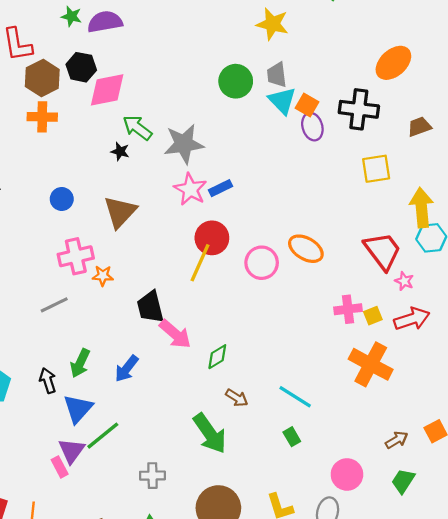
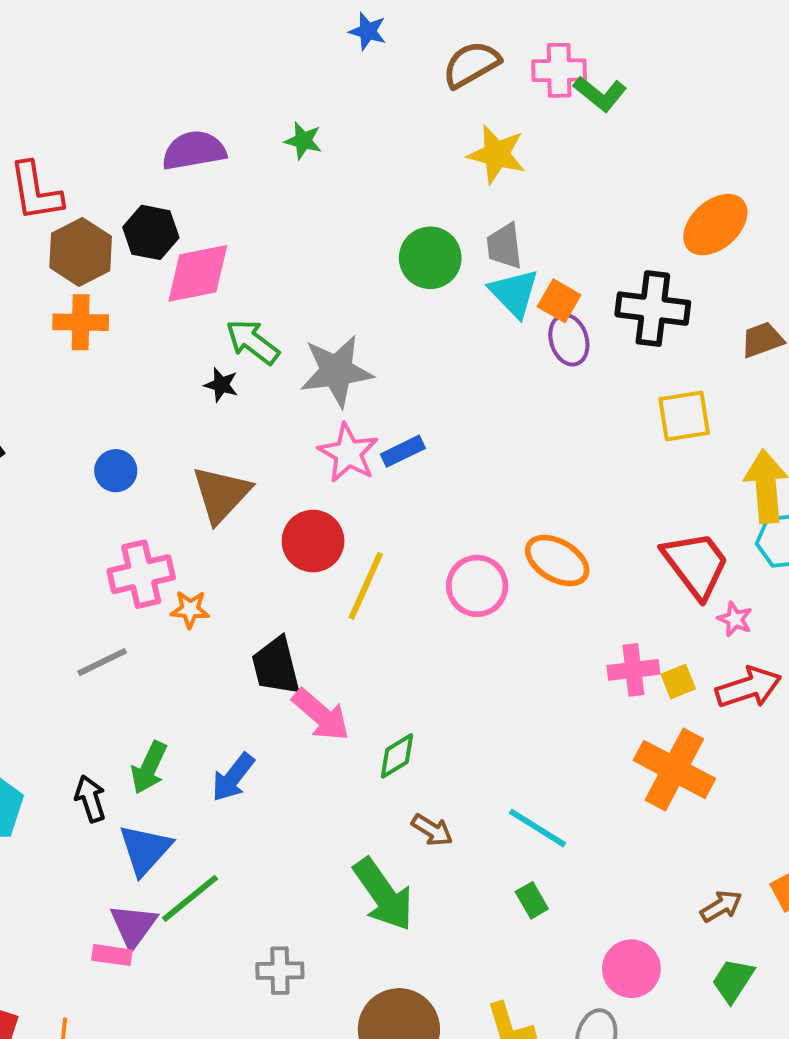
green star: (71, 16) -> (303, 141), moved
red circle: (212, 238) -> (313, 541), moved
pink rectangle: (60, 467) -> (112, 955), turned -54

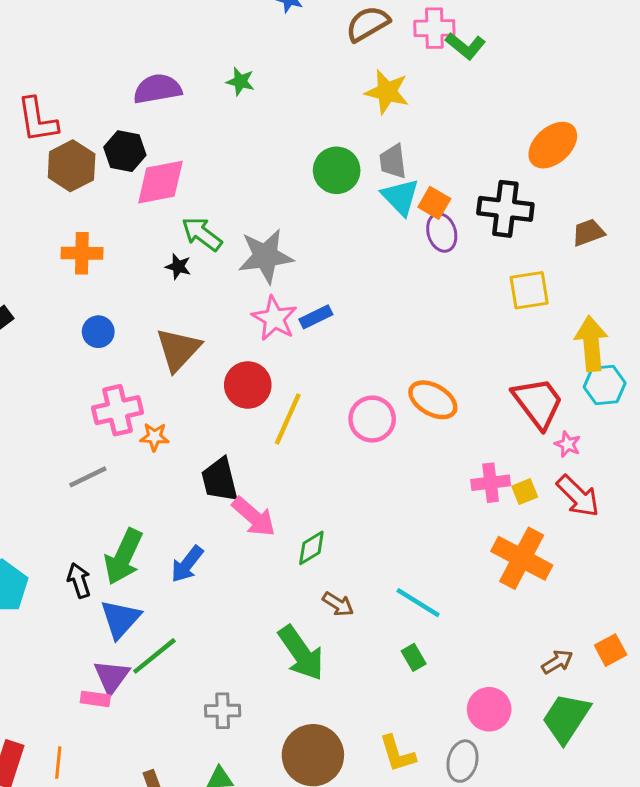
orange cross: (81, 322) -> (82, 253), moved
red arrow: (749, 687) -> (578, 496), turned 63
green arrow: (149, 768) -> (123, 557), size x1.4
green trapezoid: (733, 980) -> (566, 718), size x1.5

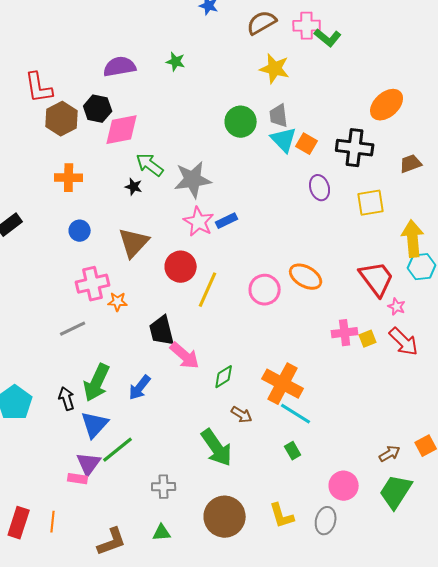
purple ellipse: (442, 232) -> (320, 188), moved
orange cross: (522, 558) -> (283, 384), moved

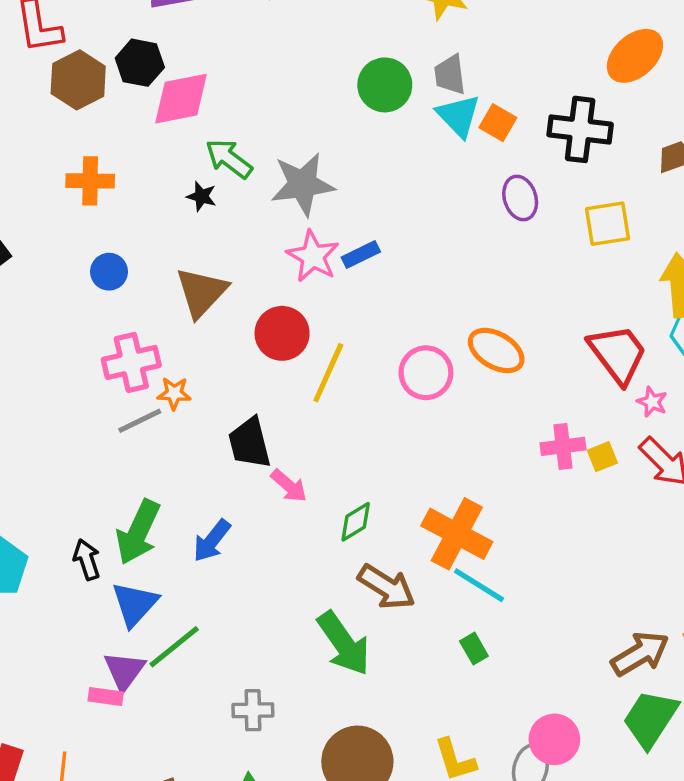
gray line: (73, 329) -> (140, 421), moved
pink arrow: (185, 356) -> (289, 486), size x0.7
brown arrow: (242, 415) -> (387, 587), size x1.6
brown arrow: (390, 454) -> (640, 654), size x1.6
pink circle: (344, 486) -> (554, 739), moved

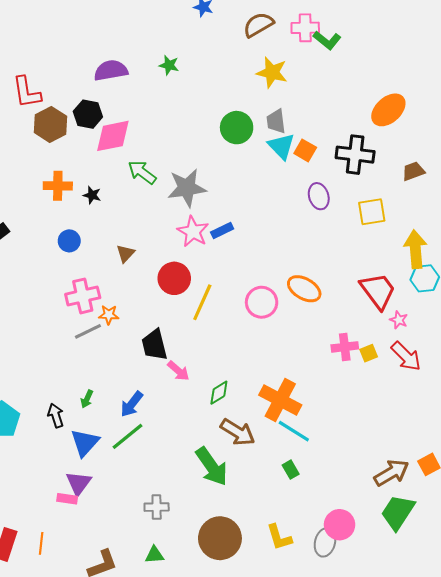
black star: (202, 196) -> (92, 195), moved
brown triangle: (202, 292) -> (125, 253), size x0.6
green arrow: (138, 532) -> (87, 399), size x0.5
green line: (174, 647) -> (127, 436), moved

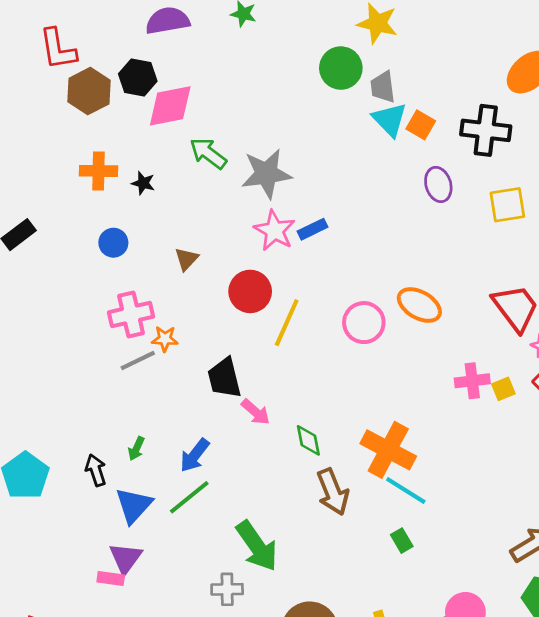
green circle: (237, 128) -> (341, 68), moved
green diamond: (219, 393) -> (308, 440), turned -70
brown arrow: (238, 432) -> (333, 492), turned 36
green arrow: (212, 466) -> (257, 546), moved

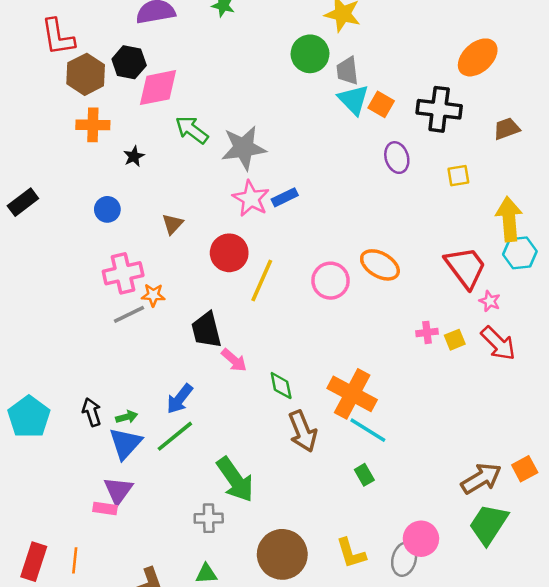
orange cross: (98, 171) -> (93, 125), moved
black star: (143, 183) -> (134, 156), turned 30
yellow square: (507, 205) -> (458, 176), size x0.7
pink cross: (472, 381) -> (427, 332), size x0.7
green arrow: (136, 449) -> (127, 417), moved, turned -130

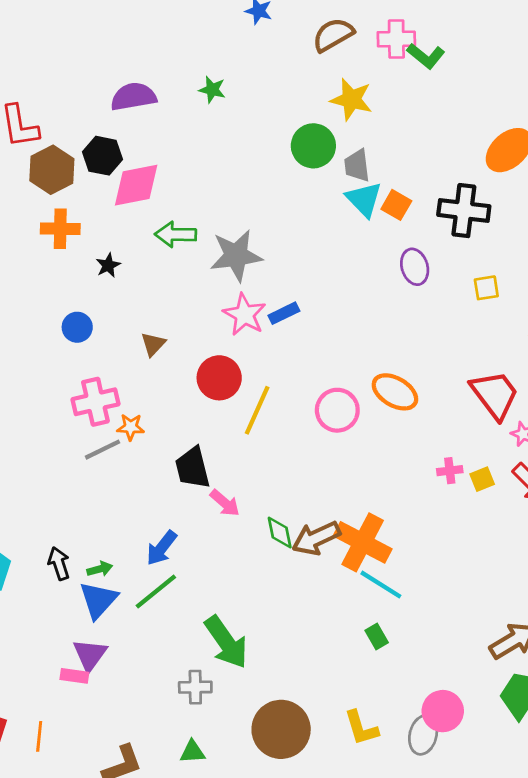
green arrow: (192, 130) -> (176, 234), turned -36
brown arrow: (303, 431) -> (316, 538), moved, turned 87

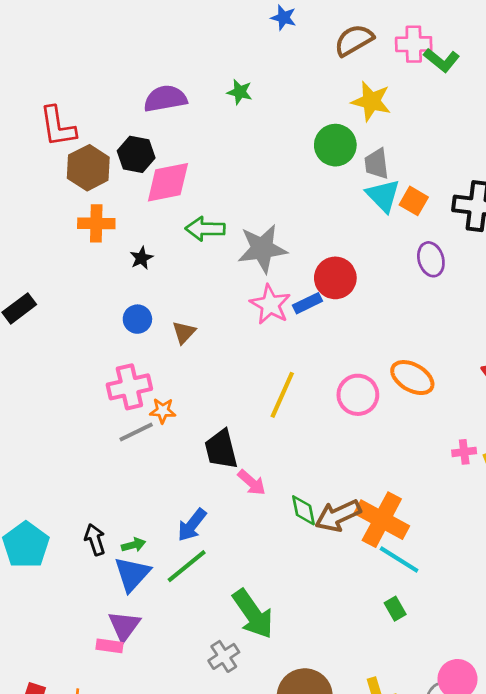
blue circle: (77, 327) -> (137, 319), moved
red circle: (219, 378) -> (335, 278), moved
gray cross: (195, 687) -> (224, 656), turned -32

